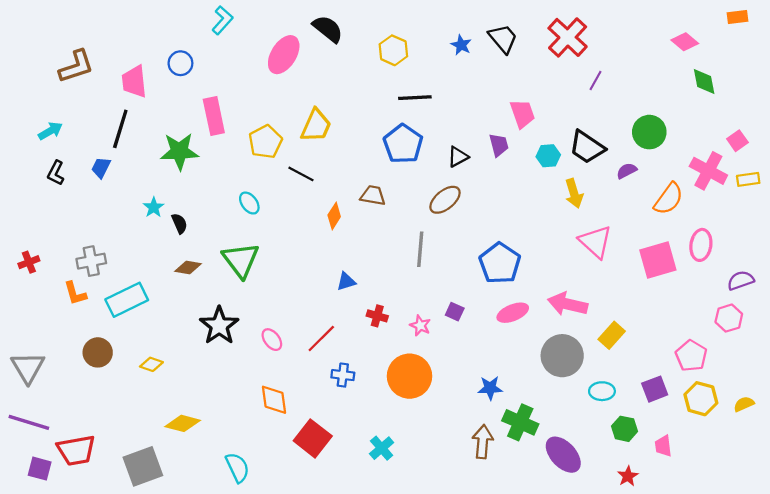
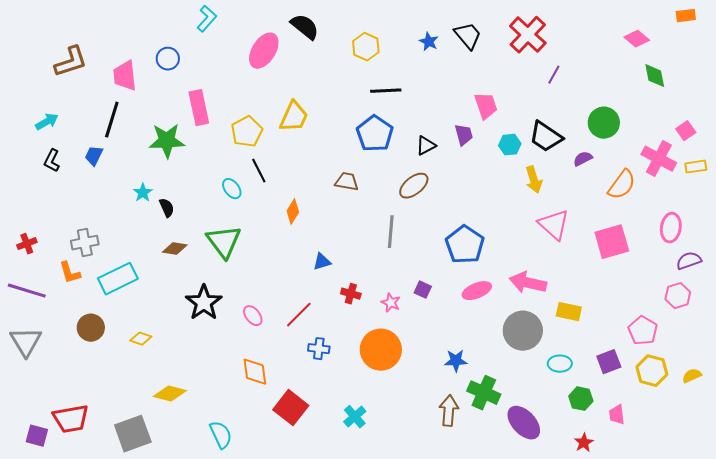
black line: (301, 174) -> (259, 171), moved, turned 35
orange diamond: (334, 216) -> (293, 212), moved
pink ellipse: (701, 245) -> (671, 228), moved
yellow rectangle: (612, 335) -> (569, 312), turned 60
purple line: (29, 422) -> (27, 291), moved

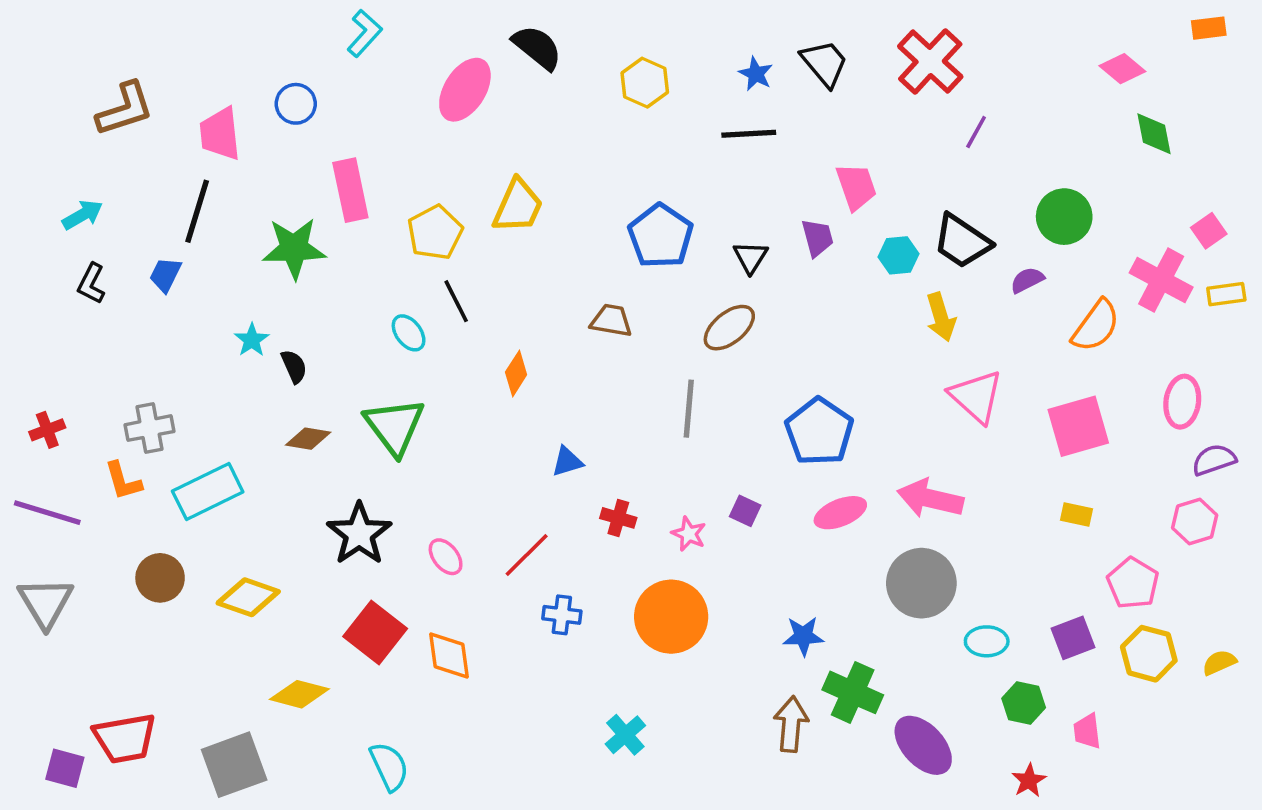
black line: (386, 91) -> (749, 134), moved
black triangle: (426, 146) -> (750, 257), turned -30
yellow rectangle: (569, 312) -> (1077, 514), moved, size x0.7
yellow diamond: (141, 339) -> (248, 597), size x1.6
red square: (291, 408) -> (375, 633), moved

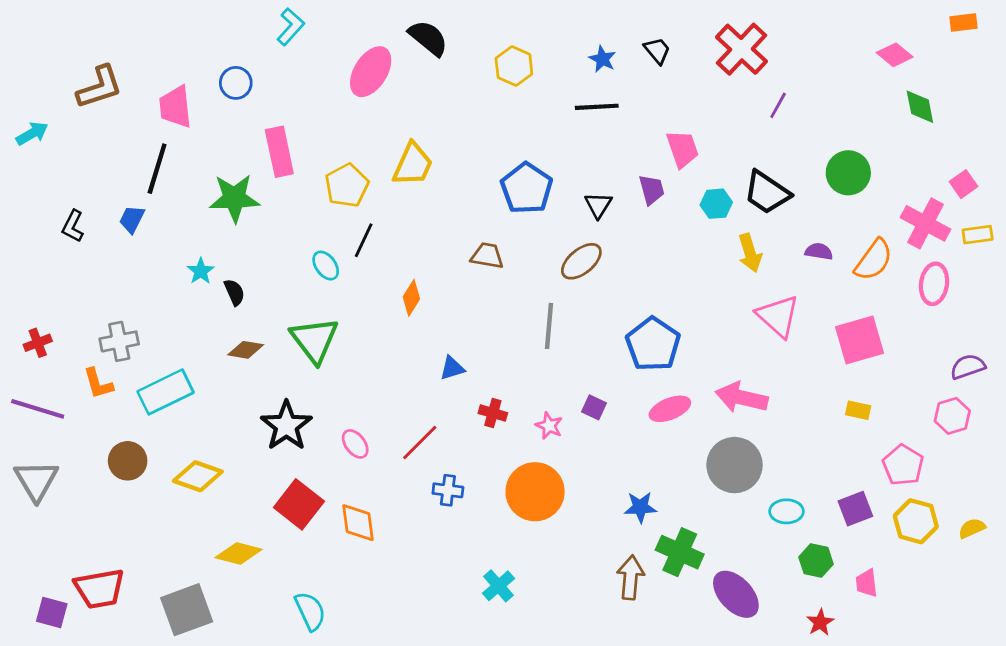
black trapezoid: (824, 63) -> (657, 51), size x0.7
cyan arrow: (83, 215) -> (32, 133), moved
purple semicircle: (1027, 280) -> (819, 251), moved, turned 36
black line: (456, 301) -> (364, 240), turned 52
pink ellipse: (1182, 402) -> (934, 284), moved

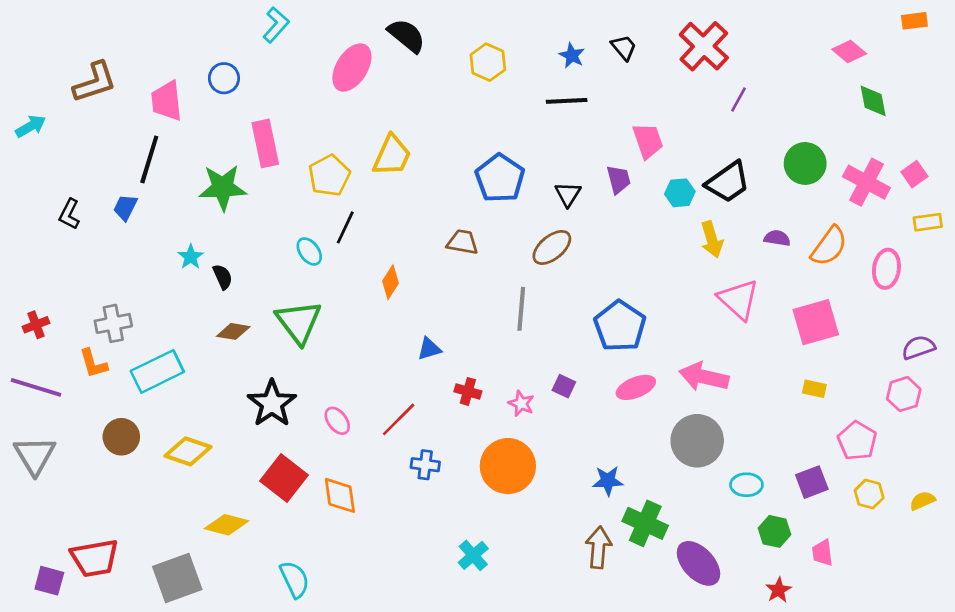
black trapezoid: (767, 192) -> (728, 182), turned -69
pink cross: (926, 223) -> (866, 182), moved
yellow hexagon: (916, 521) -> (869, 494), size x0.7

